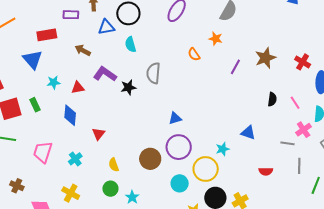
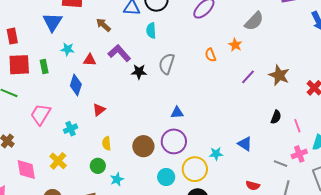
brown star: (265, 58) -> (279, 75), turned 30

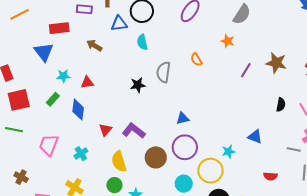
purple L-shape: (119, 53) -> (134, 131), moved
orange semicircle: (210, 55) -> (196, 60), moved
green rectangle: (44, 67) -> (53, 99), moved, turned 64
yellow semicircle: (107, 143) -> (119, 161), size x1.5

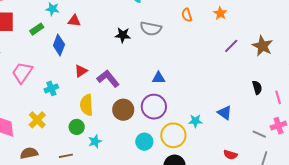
orange semicircle: (196, 60) -> (187, 15), moved
gray semicircle: (164, 72) -> (151, 29), turned -100
black semicircle: (281, 105) -> (257, 88), turned -40

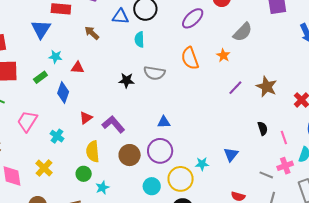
orange semicircle: (187, 15) -> (190, 58), size x1.6
cyan cross: (51, 88) -> (57, 136), turned -32
blue triangle: (225, 113) -> (231, 155), turned 35

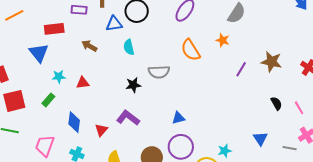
cyan semicircle: (139, 39) -> (129, 47), moved
blue diamond: (63, 92) -> (74, 122), moved
purple L-shape: (113, 124) -> (128, 118), moved
blue triangle: (231, 155) -> (260, 138), moved

